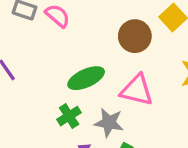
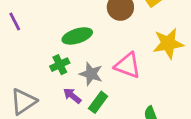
pink triangle: (137, 90) -> (128, 65), moved

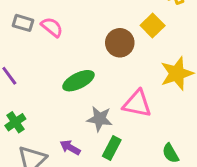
green cross: (60, 65) -> (15, 122), moved
purple arrow: (72, 96) -> (70, 147), moved

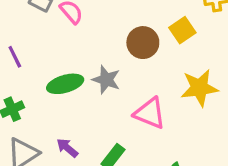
green ellipse: (78, 81) -> (65, 84), moved
gray star: (100, 119) -> (106, 80), moved

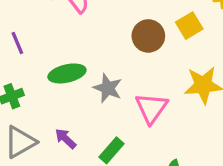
gray star: (106, 80) -> (108, 88), moved
pink triangle: (150, 113) -> (151, 108), turned 40

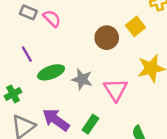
purple line: (17, 43) -> (27, 54), moved
purple arrow: (66, 139) -> (56, 120), size x1.6

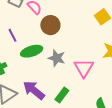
brown circle: (107, 38) -> (50, 25), moved

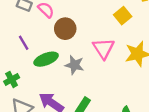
pink triangle: (84, 68) -> (104, 48), moved

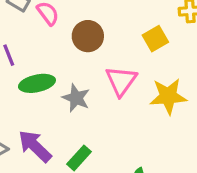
brown circle: (65, 29) -> (88, 36), moved

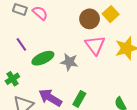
brown circle: (88, 36) -> (90, 19), moved

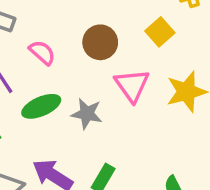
pink semicircle: (40, 13) -> (42, 52), moved
brown circle: (90, 19) -> (100, 42), moved

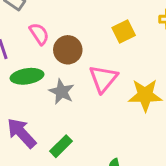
yellow square: (160, 32) -> (124, 32), moved
brown circle: (100, 42) -> (68, 50), moved

